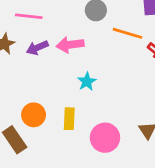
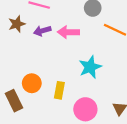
cyan star: (87, 82) -> (90, 67), moved, size x1.5

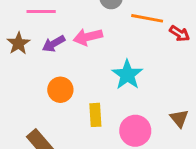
orange circle: (32, 83) -> (60, 90), moved

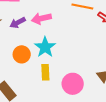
cyan star: (127, 75) -> (45, 47), moved

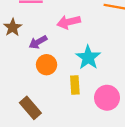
purple arrow: (18, 23) -> (38, 42), moved
cyan star: (45, 47) -> (88, 57), moved

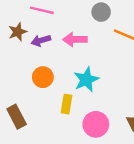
purple arrow: (38, 42) -> (41, 41), moved

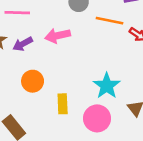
cyan star: (86, 80) -> (107, 86), moved

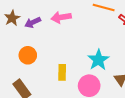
orange circle: (33, 81) -> (28, 55), moved

